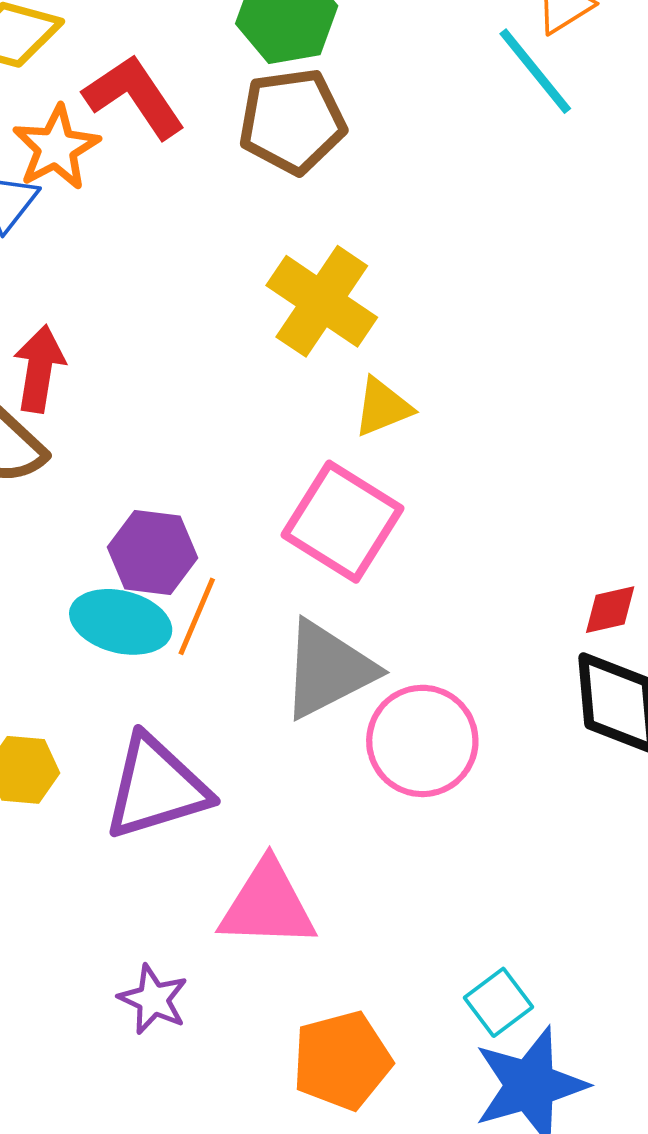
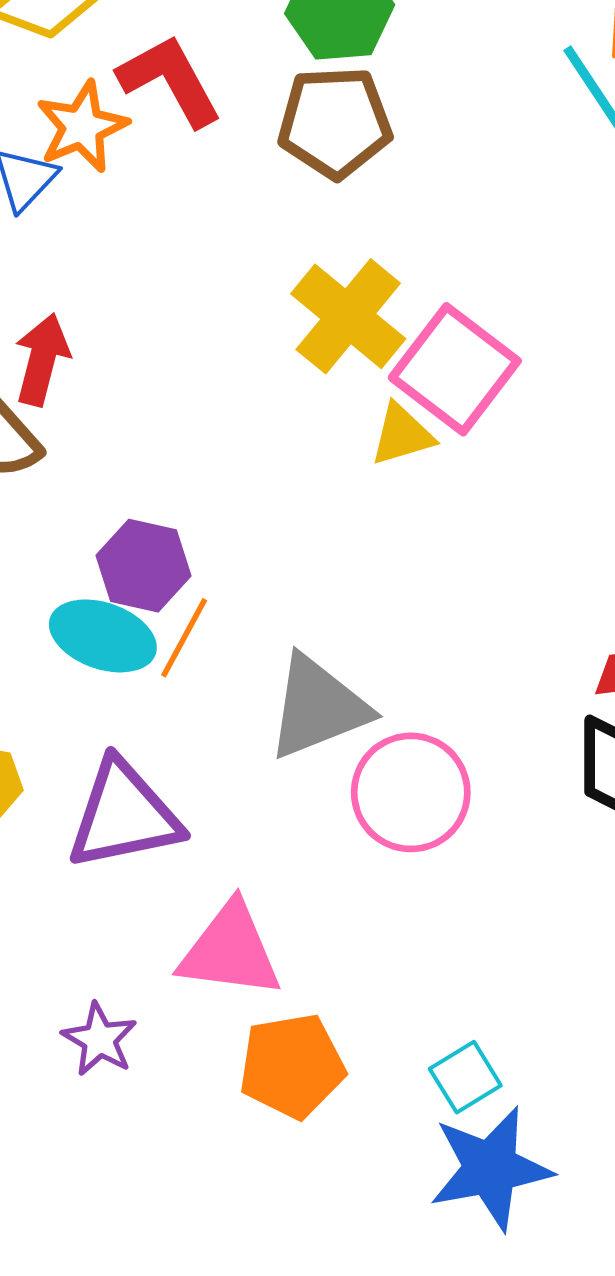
pink square: (343, 522) -> (455, 369), moved
orange pentagon: (342, 1061) -> (292, 1066), moved

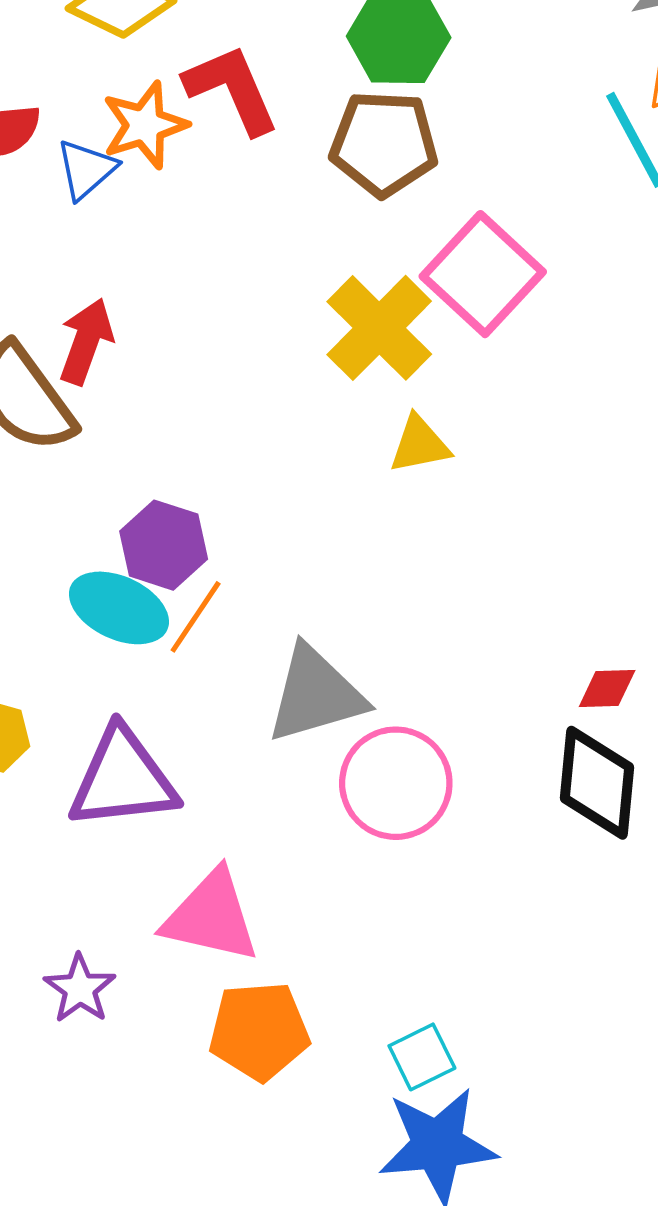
pink square: (455, 369) -> (483, 274), moved

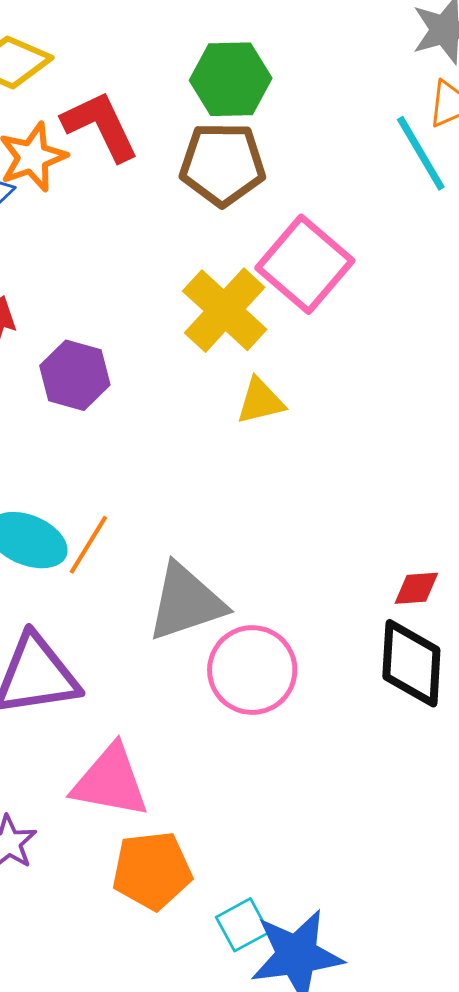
purple hexagon: (164, 545) -> (75, 375), moved
cyan square: (422, 1057) -> (243, 925), moved

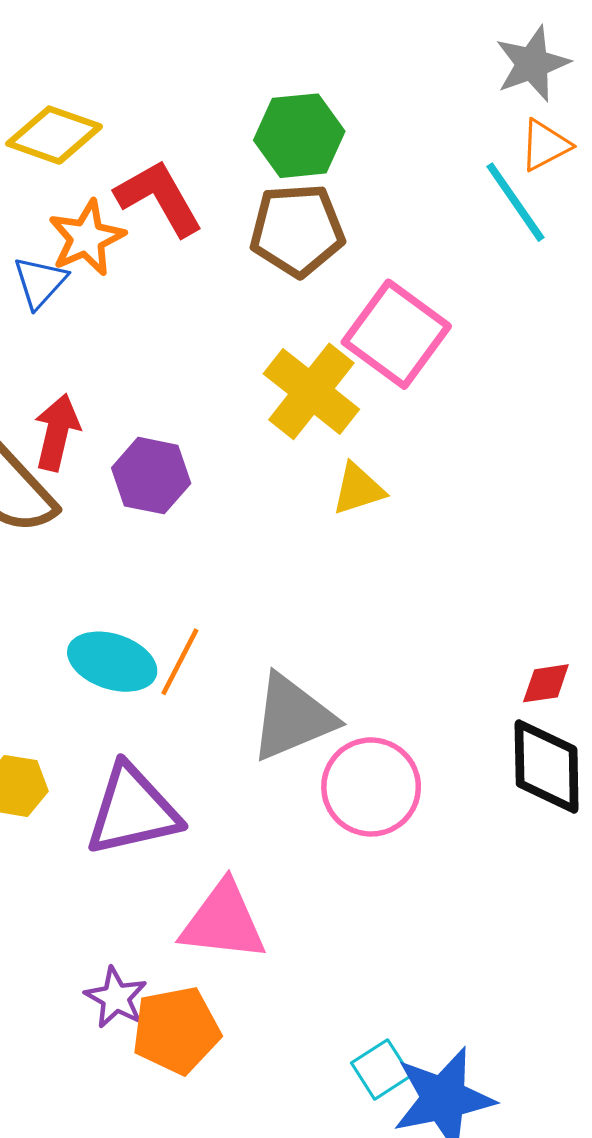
orange pentagon: (152, 870) -> (176, 1030), moved

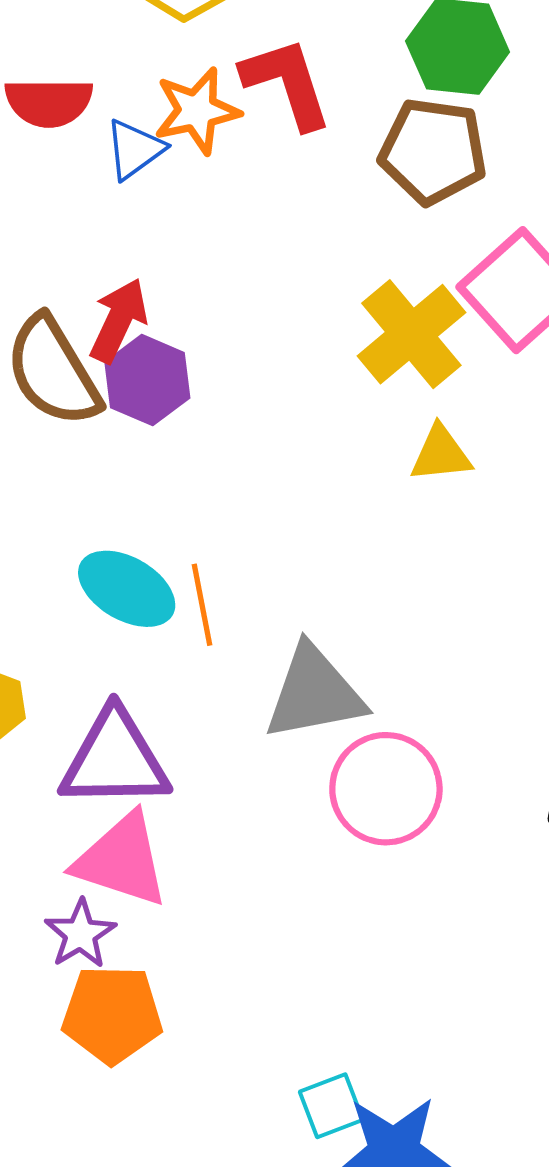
purple hexagon: (151, 476) -> (147, 380), moved
orange line: (180, 662) -> (202, 605), turned -50
pink triangle: (223, 922) -> (122, 860), moved
purple star: (116, 998) -> (80, 934), moved

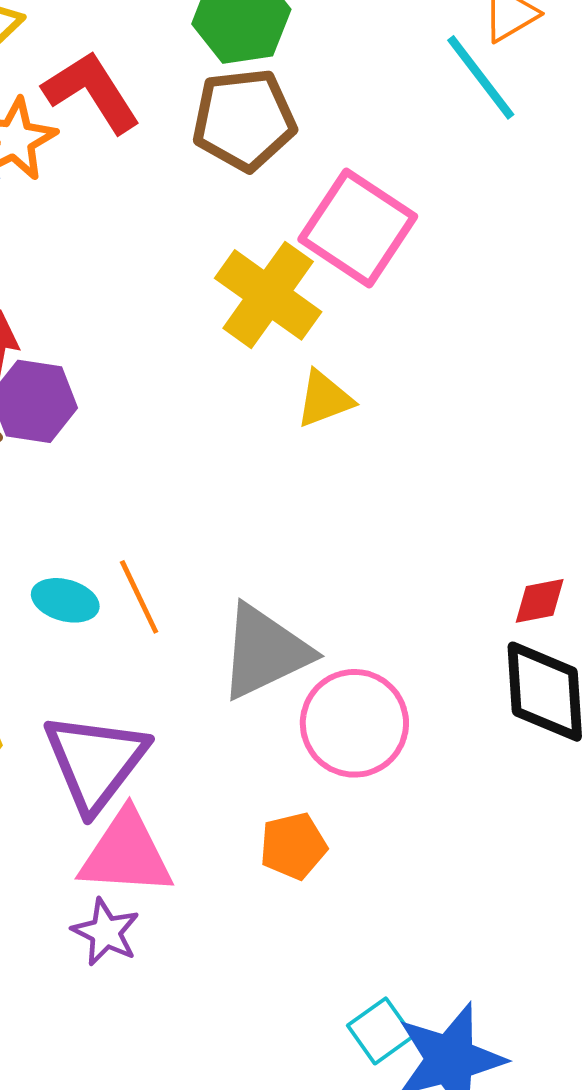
cyan ellipse: (127, 589) -> (65, 600), size x0.7
purple triangle: (115, 759) -> (95, 762), turned -37
orange pentagon: (112, 1014) -> (293, 846), moved, size x0.7

